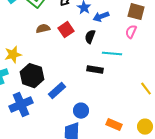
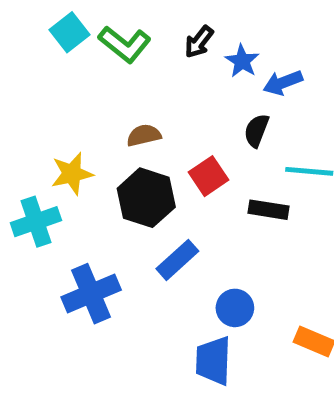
brown semicircle: (43, 29) -> (144, 135), moved
red square: (66, 30) -> (209, 176), moved
black hexagon: (32, 76) -> (146, 198), moved

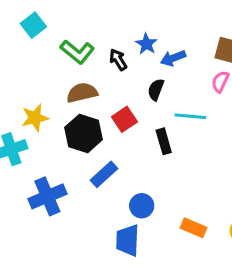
black arrow: (199, 42) -> (118, 60), moved, turned 110
green L-shape: (125, 44) -> (77, 52), moved
brown semicircle: (144, 135) -> (82, 93), size x1.4
black rectangle: (268, 210) -> (164, 141), turned 65

